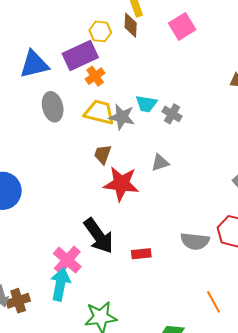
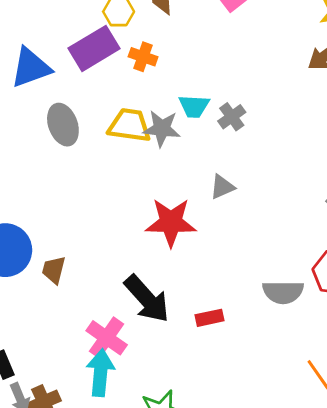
orange cross: (95, 76) -> (143, 57), moved, turned -30
gray cross: (172, 114) -> (232, 117), turned 30
brown trapezoid: (103, 154) -> (54, 270), moved

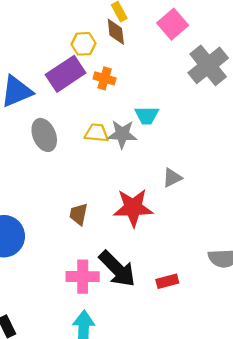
gray cross: (232, 117) -> (208, 65), moved, size x1.8
yellow trapezoid: (129, 125) -> (97, 133), size x0.7
brown trapezoid: (54, 270) -> (78, 214), moved
pink cross: (107, 338) -> (83, 277), moved, turned -32

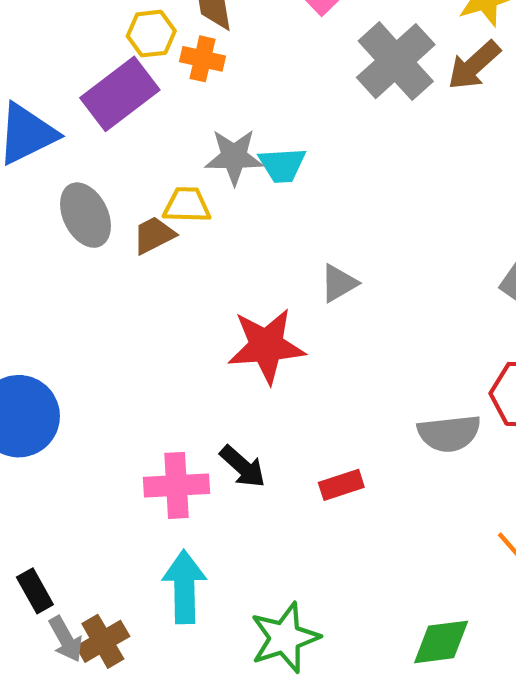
orange cross: (105, 78) -> (203, 59), moved
gray star: (122, 134) -> (234, 157), moved
brown trapezoid: (78, 214) -> (154, 235), moved, turned 55
black arrow: (117, 269) -> (243, 467), size x0.6

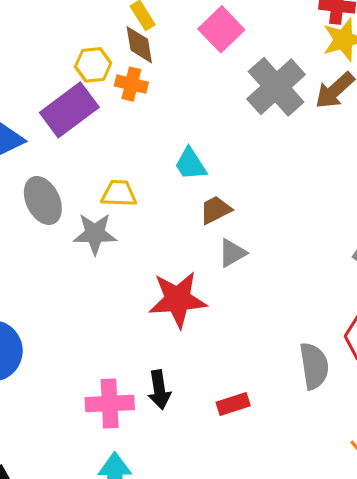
gray star: (234, 157) -> (95, 234), moved
cyan trapezoid: (282, 165) -> (191, 164), turned 60
brown trapezoid: (154, 235) -> (216, 210), moved
gray semicircle: (449, 433) -> (314, 366), turned -93
black arrow: (243, 467) -> (159, 390), turned 39

